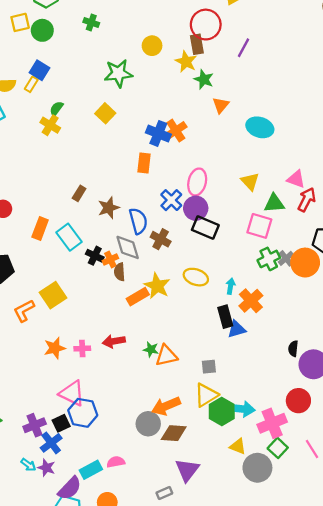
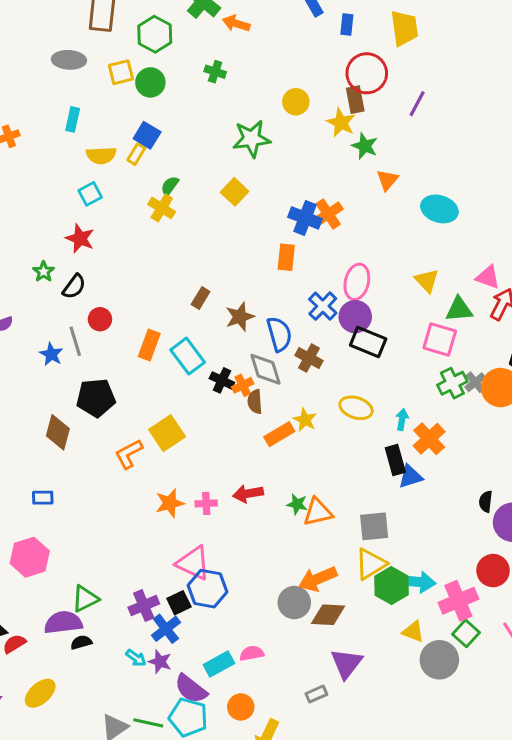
yellow star: (157, 286) -> (305, 420), size x0.7
gray square: (209, 367) -> (374, 526), size x1.5
purple semicircle: (70, 488) -> (191, 689), turned 85

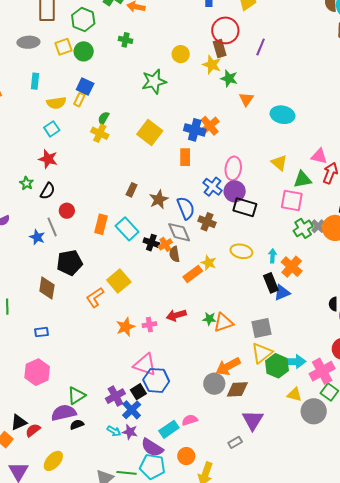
yellow square: (235, 192) -> (150, 133), moved, size x1.4

